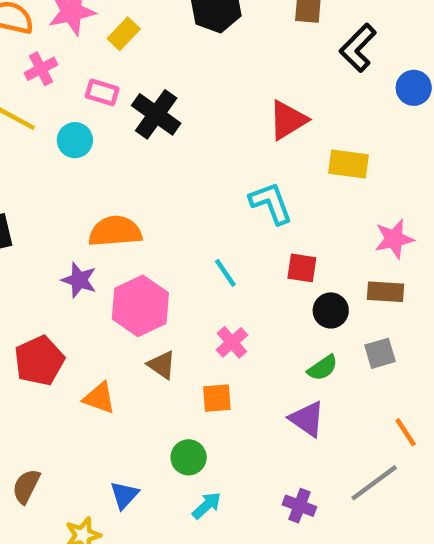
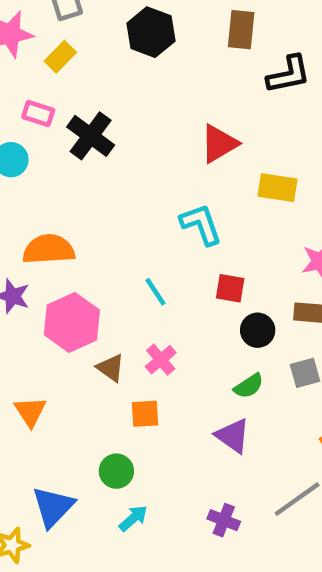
black L-shape: (358, 48) -> (289, 74), turned -147
brown triangle: (162, 365) -> (111, 368), moved
orange triangle: (99, 398) -> (30, 412), turned 36
blue triangle: (124, 495) -> (53, 507), size x1.5

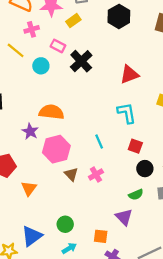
red triangle: (219, 144) -> (129, 74), moved
orange square: (145, 414) -> (101, 236), moved

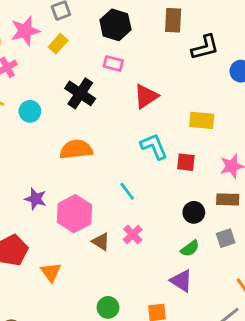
pink rectangle: (58, 46) -> (113, 64), moved
orange semicircle: (51, 112) -> (76, 149), moved
red square: (135, 146) -> (186, 162), moved

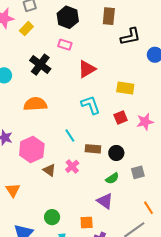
red square: (186, 162) -> (121, 118), moved, turned -32
brown rectangle: (228, 199) -> (93, 149), moved

